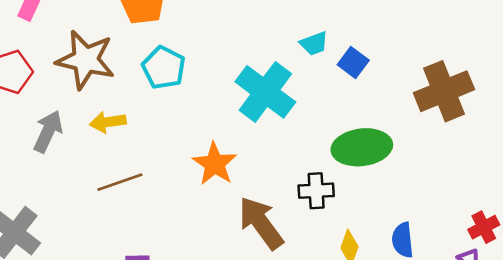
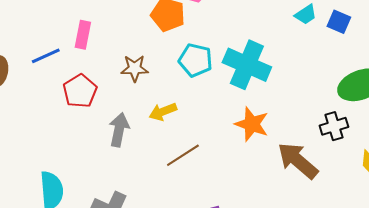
brown star: (86, 60) -> (135, 68), size x0.6
cyan cross: (265, 92) -> (247, 65), moved

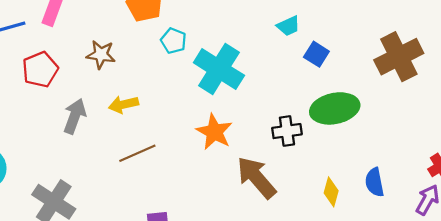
blue square: (339, 22) -> (316, 54), moved
cyan pentagon: (196, 60) -> (174, 41), moved, size x0.7
black cross: (334, 126) -> (287, 131), moved

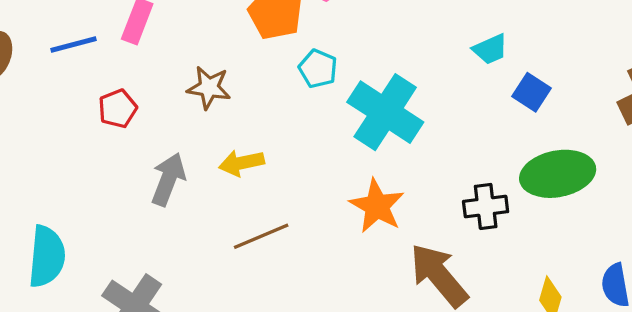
red pentagon: (40, 70) -> (118, 109), size x0.7

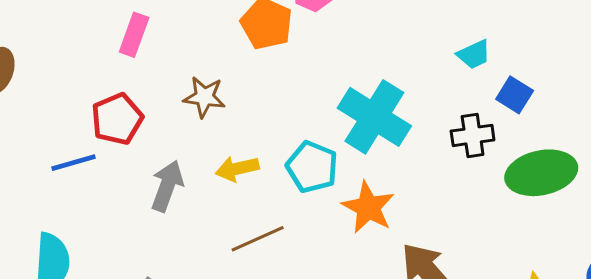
blue line: (73, 44) -> (74, 163), moved
cyan pentagon: (318, 69) -> (312, 167), moved, size x1.4
red pentagon: (118, 109) -> (117, 119), size x1.4
black cross: (486, 206) -> (473, 135), moved

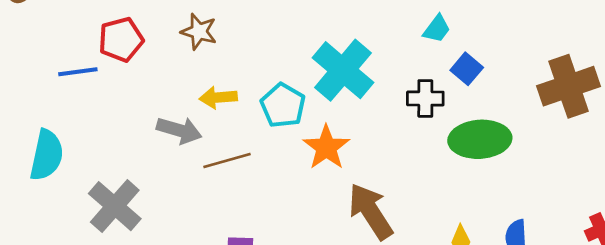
cyan trapezoid: (474, 54) -> (437, 29), turned -36
gray arrow: (167, 186) -> (179, 130), moved, turned 78

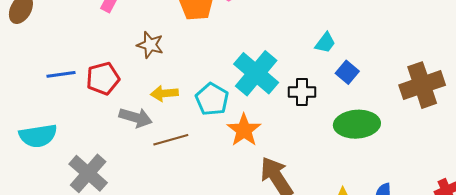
red pentagon: (121, 40) -> (103, 78), moved
black cross: (425, 99) -> (302, 92), moved
cyan semicircle: (47, 155) -> (38, 136), turned 69

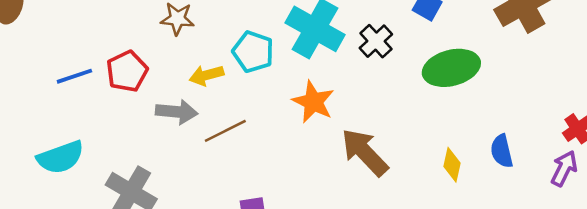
black cross: (302, 92) -> (376, 41), turned -32
cyan pentagon: (212, 99) -> (253, 52), moved

